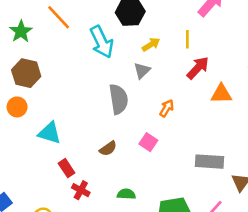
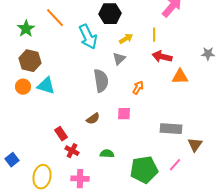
red arrow: (198, 68) -> (162, 57), turned -120
cyan triangle: (50, 133) -> (46, 86), moved
pink square: (148, 142) -> (124, 114), turned -32

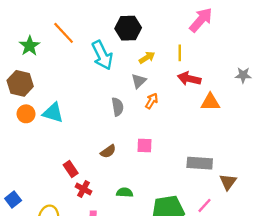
brown hexagon: (30, 61) -> (20, 83), moved
gray semicircle: (101, 81) -> (118, 107), size x0.7
orange arrow: (138, 88) -> (152, 101), moved

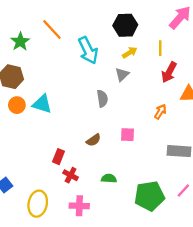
black hexagon: (128, 28) -> (125, 25), moved
red arrow: (189, 79) -> (169, 72), turned -75
orange arrow: (152, 101) -> (160, 112), moved
red rectangle: (71, 169) -> (59, 157), turned 56

